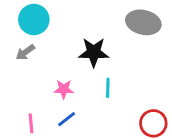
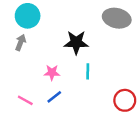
gray arrow: (25, 52) -> (21, 42), turned 147
pink line: (31, 123) -> (25, 100), turned -56

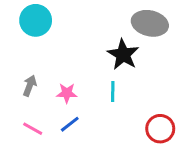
gray arrow: (21, 42) -> (30, 86), moved
black star: (76, 42) -> (123, 54), moved, turned 30

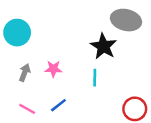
cyan circle: (36, 20) -> (17, 33), moved
pink star: (67, 93) -> (53, 69), moved

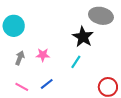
cyan line: (95, 78) -> (76, 62), turned 32

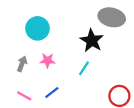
cyan circle: (14, 26) -> (37, 28), moved

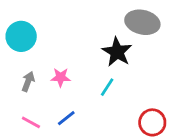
cyan circle: (37, 28) -> (21, 36), moved

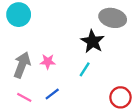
cyan circle: (21, 36) -> (19, 15), moved
gray arrow: (28, 82) -> (22, 65), size x1.6

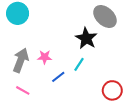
gray ellipse: (113, 18) -> (105, 17), turned 30
blue line: (52, 94) -> (58, 77), moved

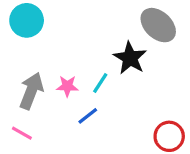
cyan line: (79, 64) -> (100, 83), moved
pink line: (23, 90) -> (22, 133), moved

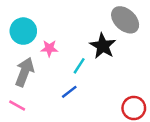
cyan circle: (27, 20) -> (23, 31), moved
pink star: (67, 86) -> (49, 48), moved

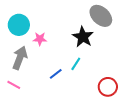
cyan line: (79, 66) -> (76, 64), moved

